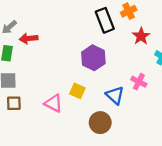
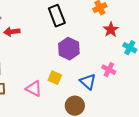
black rectangle: (105, 20) -> (57, 16), moved

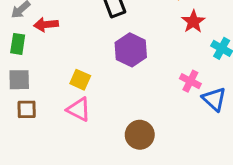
yellow square: (55, 78) -> (80, 80), moved
blue triangle: (88, 82) -> (214, 99), moved

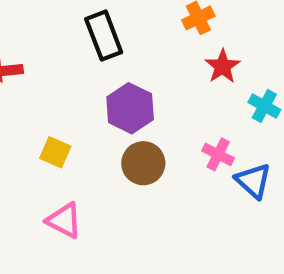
pink triangle: (79, 109) -> (64, 220), moved
brown circle: (140, 135) -> (143, 163), moved

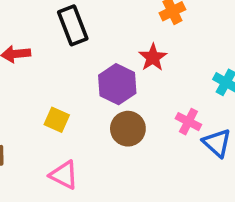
black rectangle: (104, 36) -> (73, 25), moved
red star: (223, 66) -> (153, 57), moved

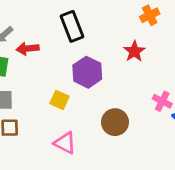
purple hexagon: (117, 84) -> (87, 72), moved
brown circle: (128, 129) -> (115, 122), moved

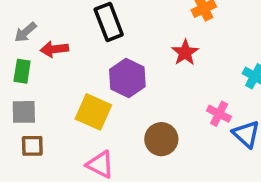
yellow square: (59, 100) -> (93, 112), size x1.5

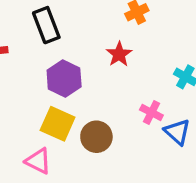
yellow square: (93, 112) -> (58, 124), moved

